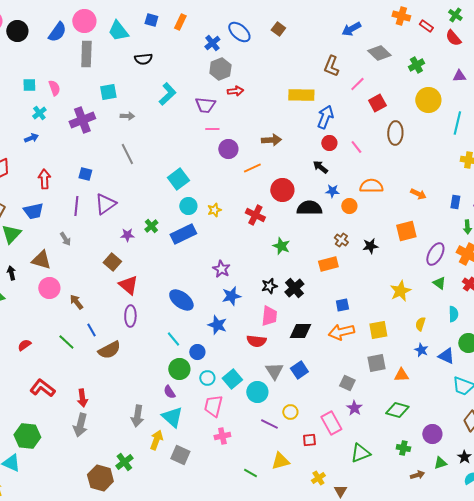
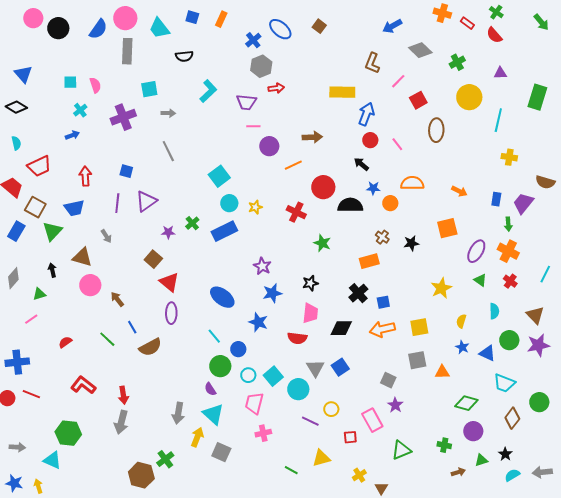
black cross: (294, 288) -> (358, 293), moved
green diamond: (397, 410) -> (466, 403), moved

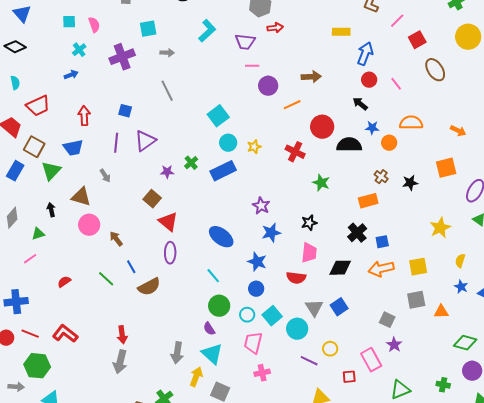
yellow rectangle: (342, 92) -> (341, 32), size x0.7
brown ellipse: (436, 130) -> (435, 70), turned -35
blue circle: (238, 349) -> (256, 289), moved
red L-shape: (83, 385) -> (65, 334), moved
green hexagon: (68, 433) -> (37, 366), moved

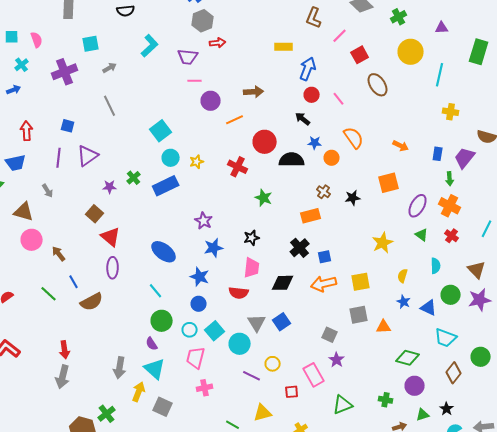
gray arrow: (167, 53) -> (110, 68), turned -32
orange semicircle: (411, 123) -> (354, 138), turned 55

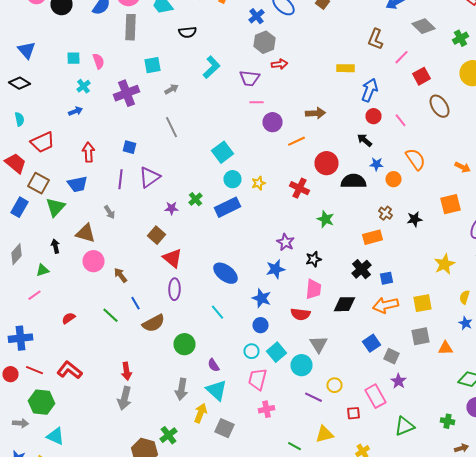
purple star: (204, 221) -> (286, 242), moved
green circle: (162, 321) -> (184, 344), moved
blue square: (282, 322) -> (372, 343), moved

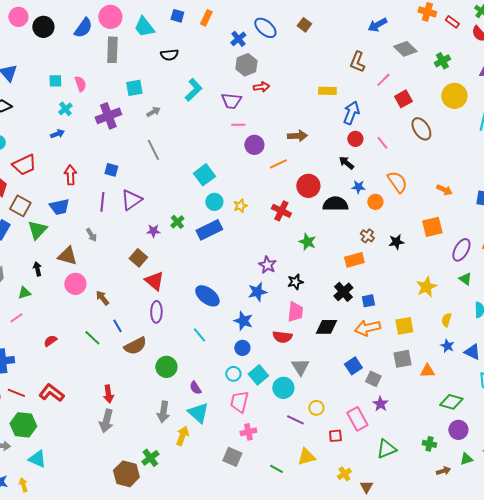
gray square: (224, 428) -> (232, 457), moved

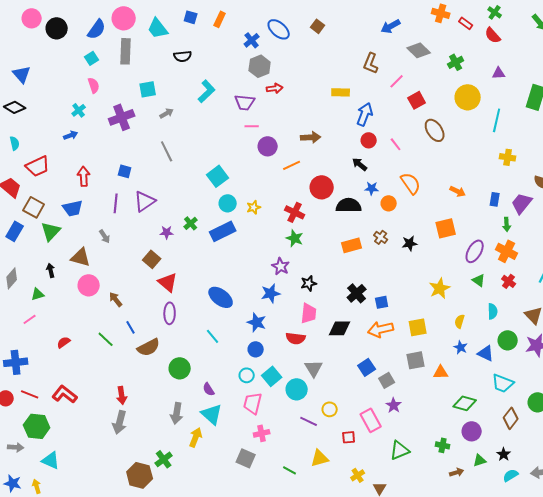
cyan square: (55, 81) -> (92, 58), moved, turned -32
green star: (307, 242) -> (295, 238), moved
orange rectangle: (354, 260) -> (352, 245), moved
gray square: (373, 379) -> (387, 380), turned 35

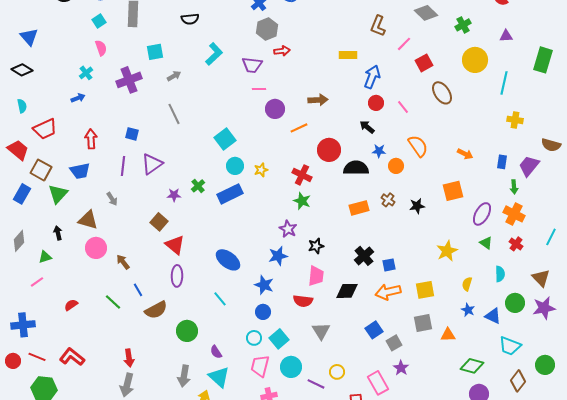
cyan circle: (297, 389) -> (291, 367), moved

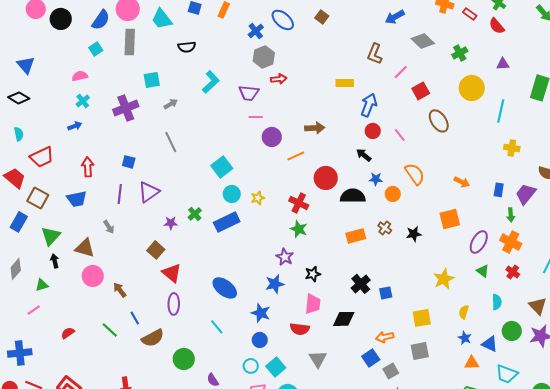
pink semicircle: (101, 48) -> (80, 76), moved, turned -84
green triangle: (58, 194) -> (51, 236), moved
orange arrow: (388, 292) -> (385, 337), moved, size x0.7
orange triangle: (448, 335) -> (472, 363), moved

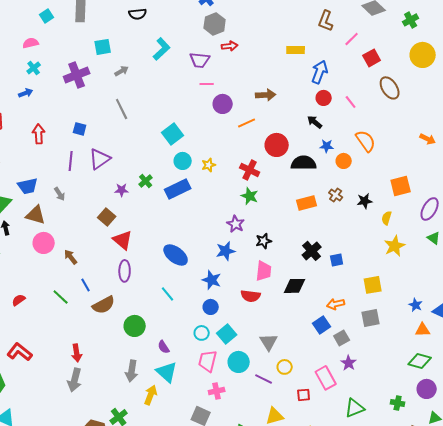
orange arrow: (462, 182) -> (428, 139), moved
blue trapezoid: (77, 199) -> (28, 186), moved
yellow semicircle: (464, 312) -> (387, 218), moved
gray triangle: (318, 359) -> (269, 342), moved

